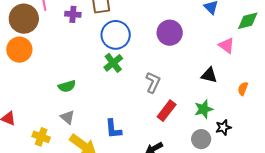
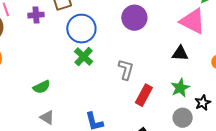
pink triangle: (226, 45) -> (193, 21), size x1.6

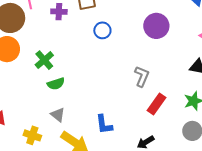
blue circle: (81, 29) -> (102, 30), size x0.6
green cross: (84, 57) -> (44, 60), moved

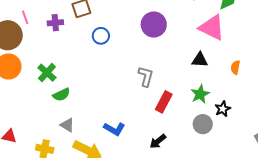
blue L-shape: (104, 124) -> (114, 129), turned -45

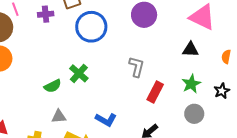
blue circle: (101, 36) -> (91, 27), size x1.8
green cross: (47, 73) -> (79, 73), moved
black star: (223, 109) -> (222, 91), moved
gray triangle: (67, 125) -> (59, 116), turned -35

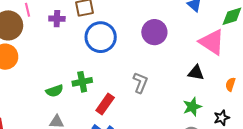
green cross: (79, 73) -> (82, 82), turned 30
red rectangle: (155, 92) -> (105, 104), moved

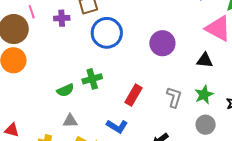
purple circle: (154, 32) -> (162, 43), moved
gray L-shape: (140, 83) -> (174, 97), moved
red rectangle: (105, 104) -> (133, 95), moved

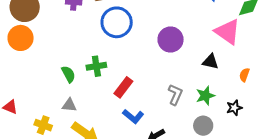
green semicircle: (65, 90) -> (68, 74), turned -102
red rectangle: (133, 95) -> (123, 87), moved
blue L-shape: (117, 126) -> (133, 116), moved

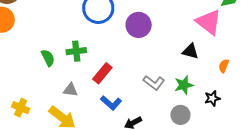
purple circle: (171, 40) -> (139, 25), moved
gray L-shape: (175, 95) -> (154, 83), turned 100
gray triangle: (69, 105) -> (71, 90), moved

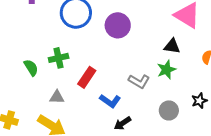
green star: (184, 85) -> (166, 70), moved
black star: (212, 98) -> (199, 101), moved
blue L-shape: (111, 103) -> (110, 101), moved

